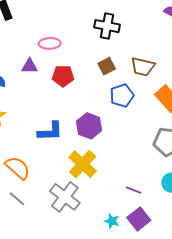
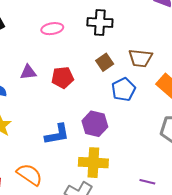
pink ellipse: (50, 43) -> (52, 29), moved
yellow cross: (83, 164) -> (93, 163), turned -32

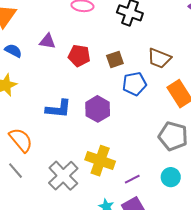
brown square: (105, 62) -> (115, 60), moved
yellow cross: (93, 163) -> (100, 161), moved
purple line: (147, 182) -> (132, 179), turned -56

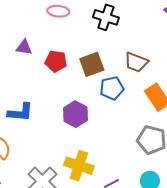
brown square: (115, 60) -> (92, 64), size x1.4
blue L-shape: (58, 109) -> (20, 112), moved

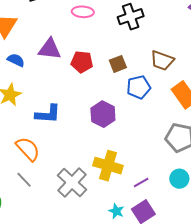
black cross: (106, 17) -> (131, 17), turned -35
purple triangle: (24, 47) -> (50, 49), size x1.4
brown square: (92, 64) -> (118, 64), size x0.7

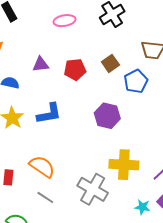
purple triangle: (50, 49) -> (41, 64), size x0.7
blue L-shape: (48, 114) -> (49, 114), moved

